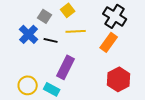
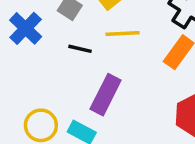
blue cross: (29, 34) -> (26, 28), moved

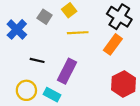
black line: (80, 49) -> (37, 60), moved

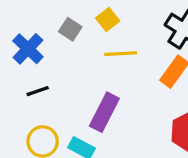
black line: (37, 60) -> (38, 91), moved, turned -32

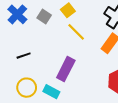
blue cross: (28, 49) -> (17, 14), moved
yellow line: (121, 54) -> (76, 32), turned 48

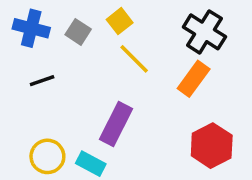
blue cross: (17, 14) -> (31, 28), turned -30
black line: (24, 56) -> (42, 81), moved

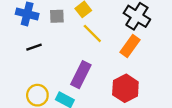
gray square: (78, 32) -> (57, 16), turned -35
red hexagon: (212, 146) -> (125, 88), moved

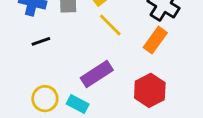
purple rectangle: (81, 75) -> (97, 74), turned 30

